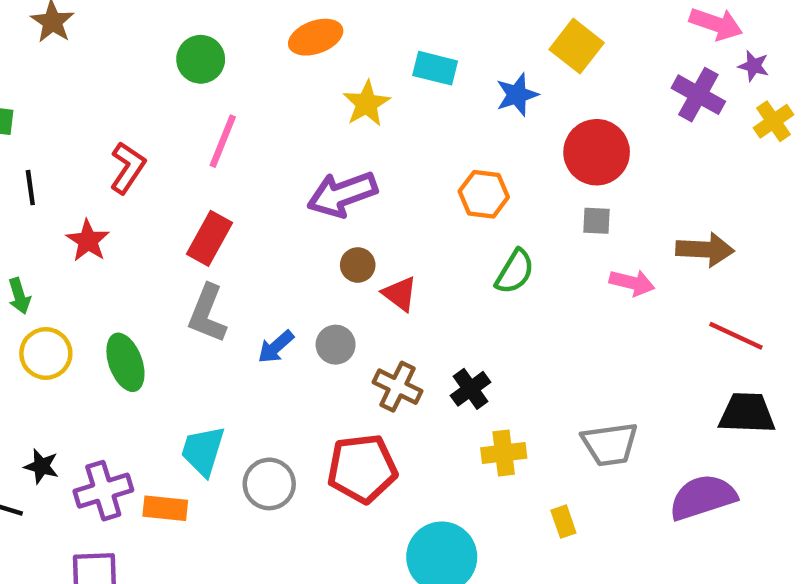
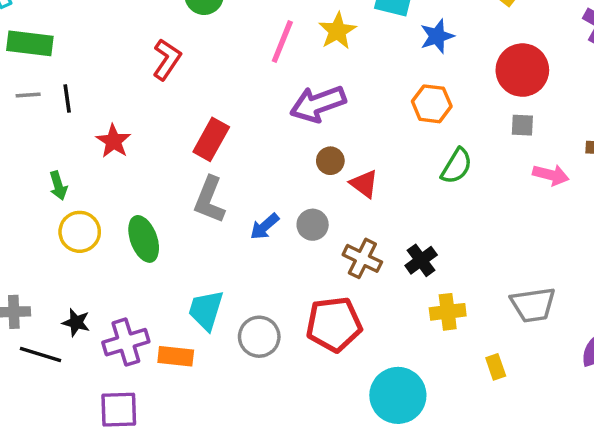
blue star: (517, 95) -> (437, 36), moved
pink line: (223, 141) -> (282, 42), moved
red L-shape: (128, 168) -> (167, 59), moved

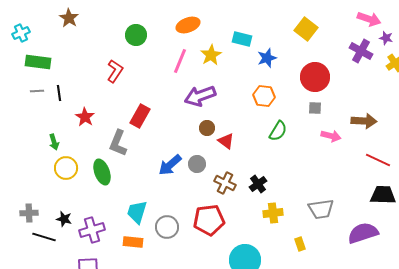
gray L-shape: (209, 200) -> (118, 143), moved
blue arrow: (265, 226) -> (170, 165), size x1.4
orange rectangle: (176, 356) -> (133, 242), moved

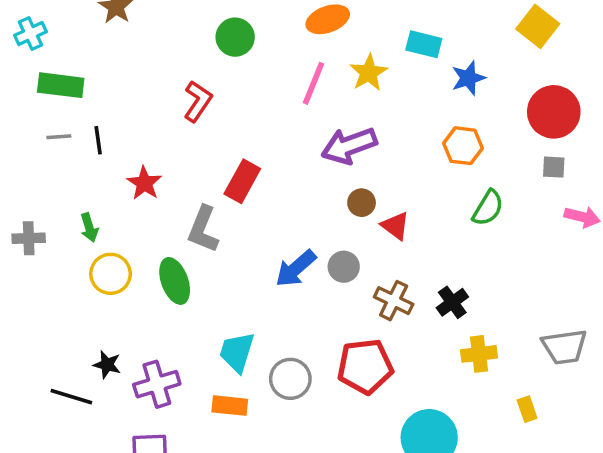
gray cross: (29, 213) -> (29, 238), moved

